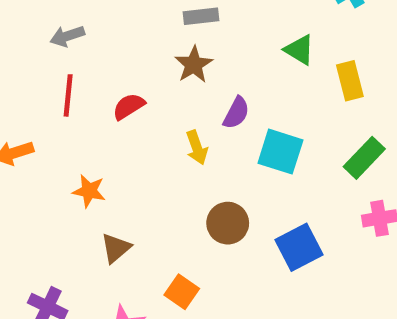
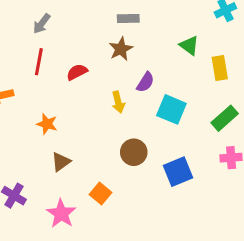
gray arrow: (67, 36) -> (42, 24), turned -40

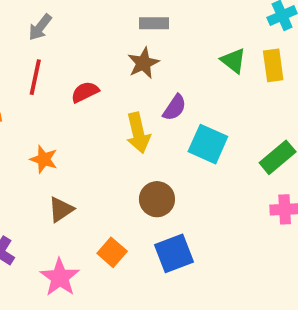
yellow rectangle: (220, 68) -> (273, 65), moved
yellow arrow: (118, 102) -> (138, 133), size x1.4
blue square: (178, 172) -> (174, 253), moved

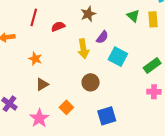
blue square: (174, 253) -> (107, 116), moved

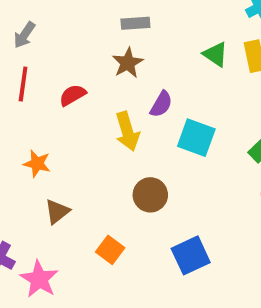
pink star: (39, 118) -> (39, 279), moved

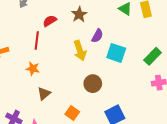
red line: (23, 84) -> (37, 40), moved
red semicircle: (73, 95) -> (50, 21), moved

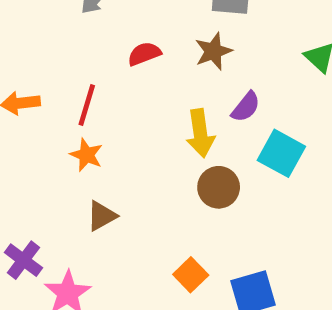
red line: (37, 40) -> (87, 105), moved
brown circle: (93, 84) -> (219, 187), moved
orange square: (72, 113) -> (191, 275), moved

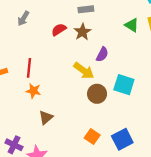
red semicircle: (144, 54) -> (59, 30), moved
yellow arrow: (200, 133) -> (84, 71), turned -35
cyan square: (281, 153) -> (124, 85), moved

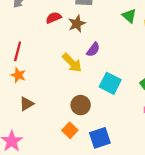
green triangle: (132, 25) -> (129, 16), moved
brown circle: (97, 94) -> (81, 105), moved

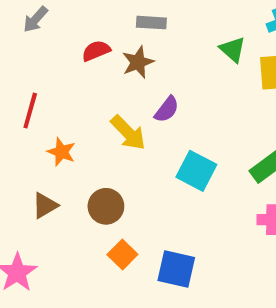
orange star: (18, 75) -> (61, 152), moved
brown circle: (81, 105) -> (106, 206), moved
blue square: (100, 138) -> (176, 269), turned 30

